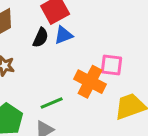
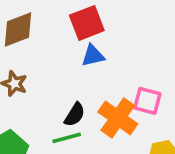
black semicircle: (41, 38) -> (75, 115), moved

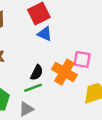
blue triangle: (93, 56) -> (45, 34), turned 42

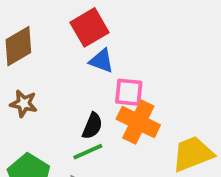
pink square: (82, 59) -> (129, 92), moved

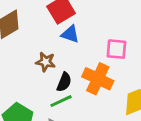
pink square: (129, 92) -> (116, 49), moved
brown star: (24, 104) -> (46, 62), moved

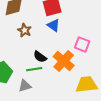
brown star: (46, 62) -> (25, 30), moved
black semicircle: (64, 82) -> (40, 57), turned 88

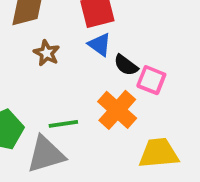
black semicircle: (40, 57) -> (126, 65), moved
gray triangle: (25, 86) -> (46, 154), size x1.6

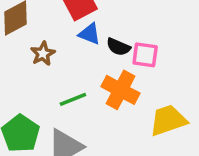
brown star: (47, 53) -> (43, 54), turned 30
green line: (63, 124) -> (73, 99), moved

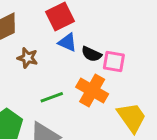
brown star: (43, 54) -> (27, 58), turned -30
yellow trapezoid: (168, 120) -> (132, 117), turned 72

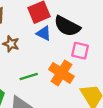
black semicircle: (91, 54) -> (67, 26), moved, size x1.6

